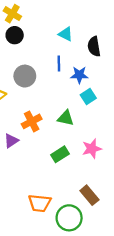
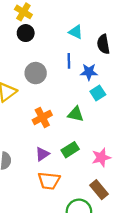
purple triangle: (11, 141) -> (42, 154), moved
pink star: (92, 149) -> (101, 157), moved
orange trapezoid: (40, 203) -> (49, 181), moved

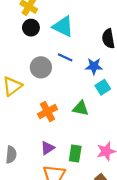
cyan triangle: (76, 32) -> (63, 27), moved, size x1.5
blue line: (69, 61) -> (65, 57), moved, turned -64
green rectangle: (70, 150) -> (75, 154), moved, turned -49

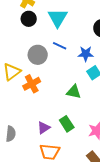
cyan triangle: (63, 27) -> (58, 18), turned 35
orange cross: (48, 112) -> (32, 84), moved
green rectangle: (75, 154) -> (67, 124), moved, turned -42

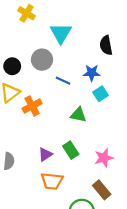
black circle: (29, 19) -> (12, 66), moved
blue line: (60, 46) -> (63, 81), moved
gray circle: (38, 55) -> (42, 60), moved

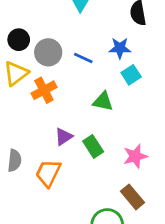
gray circle: (42, 60) -> (48, 52), moved
purple triangle: (45, 155) -> (64, 137), moved
orange trapezoid: (52, 181) -> (48, 173), moved, turned 110

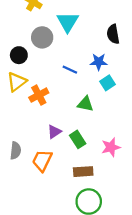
gray circle: (48, 52) -> (42, 37), moved
brown rectangle: (132, 197) -> (83, 172), moved, turned -54

